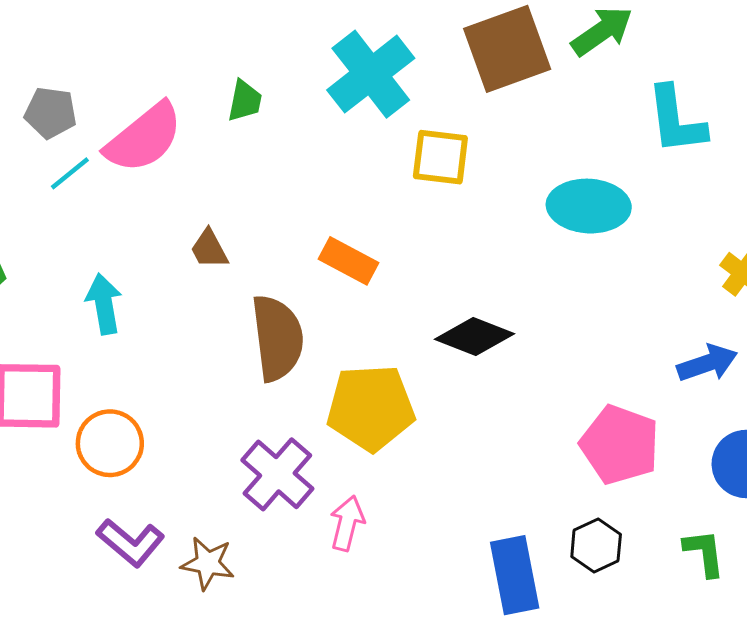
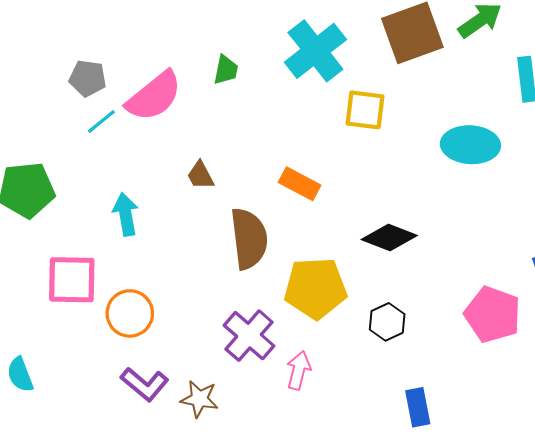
black hexagon: (596, 546) -> (387, 322), moved
blue rectangle: (515, 575) -> (418, 407), size x0.7

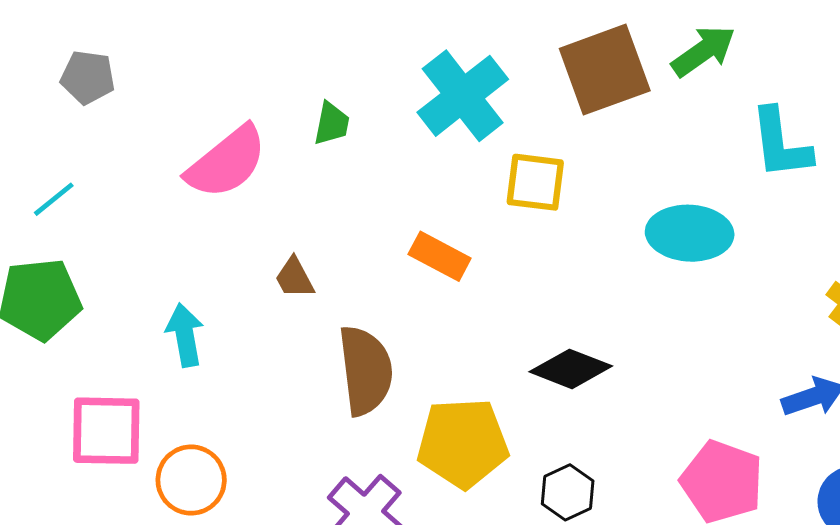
gray pentagon: (88, 78) -> (88, 77), moved
cyan line: (101, 122) -> (54, 199), moved
orange rectangle: (300, 184) -> (440, 256), moved

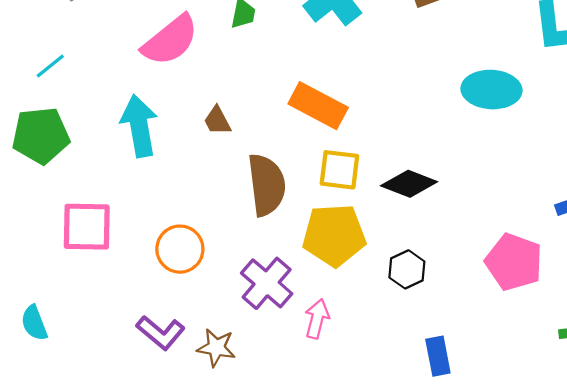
yellow square: (535, 182) -> (339, 170), moved
orange rectangle: (440, 256) -> (318, 106), size x1.4
cyan arrow: (185, 335) -> (139, 126), moved, size x1.4
orange circle: (191, 480) -> (180, 249), moved

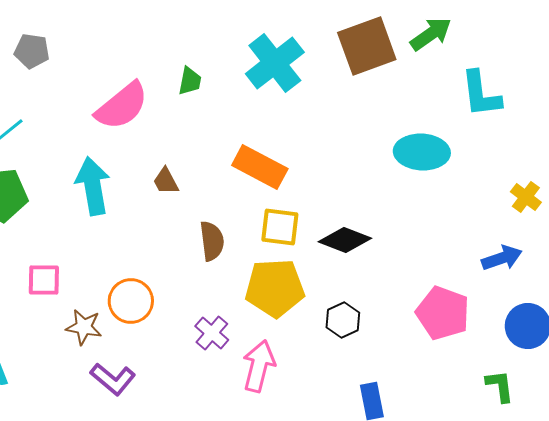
brown semicircle: (267, 185) -> (212, 241), size x0.7
pink square: (87, 227) -> (44, 280), size x0.7
purple cross: (267, 283) -> (212, 333), size x0.7
pink arrow: (317, 319) -> (259, 366), size x1.4
brown star: (216, 348) -> (84, 327), moved

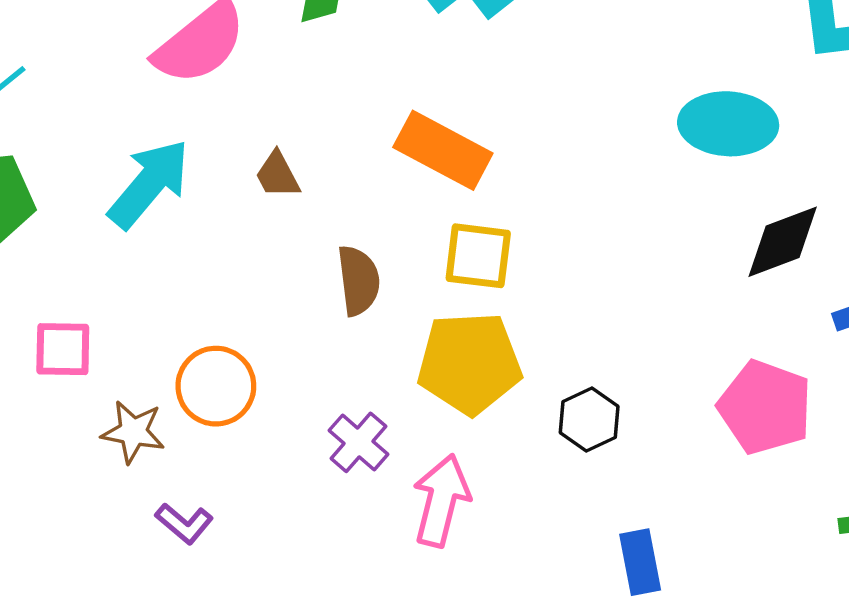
cyan arrow: (93, 186) -> (149, 184), turned 50
black diamond: (345, 240) -> (783, 242), moved, turned -42
purple L-shape: (113, 379) -> (184, 523), size x0.7

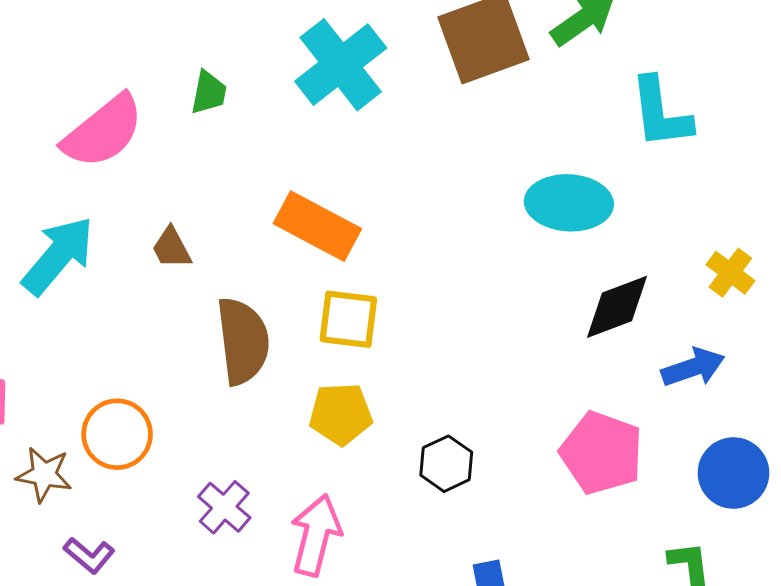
brown semicircle: (358, 280) -> (243, 341), size x1.4
yellow pentagon: (469, 363) -> (341, 414), size x0.7
purple cross: (358, 442) -> (224, 507), moved

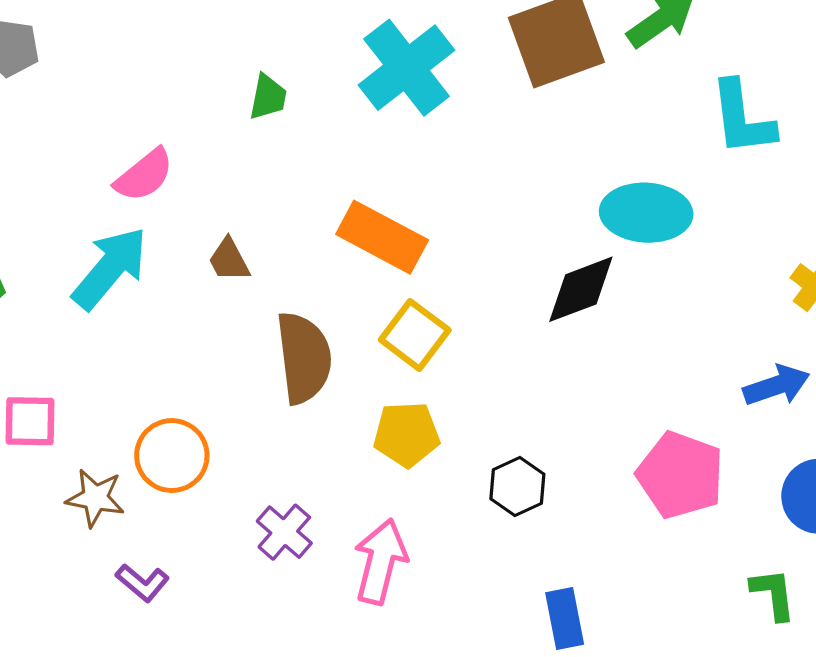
pink semicircle: (103, 131) -> (144, 175), moved, size x0.7
black diamond: (617, 307) -> (581, 289), moved
yellow square: (348, 319) -> (415, 335), turned 30

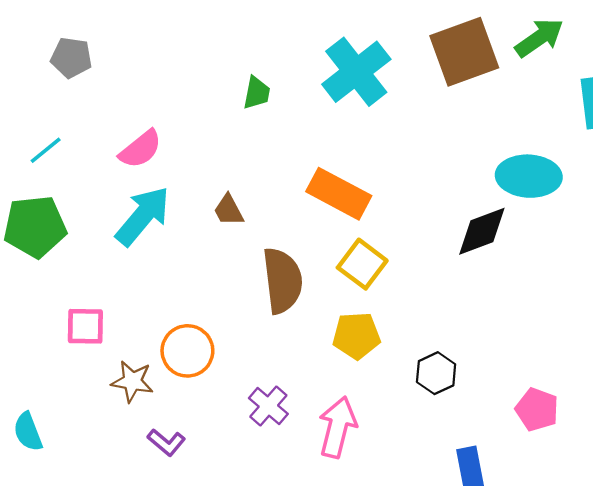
pink semicircle: (144, 175) -> (141, 149), moved
pink pentagon: (680, 475) -> (537, 410), moved, size x0.7

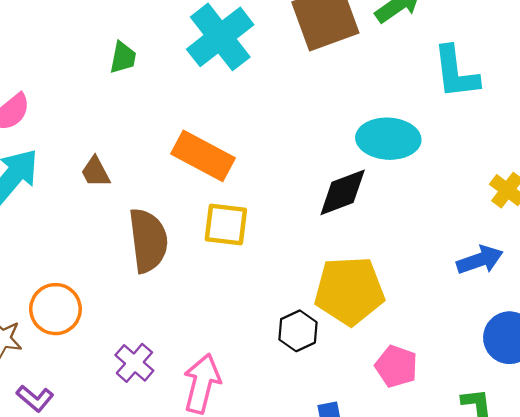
yellow square: (362, 264) -> (226, 224), turned -30
yellow pentagon: (356, 336) -> (349, 291), moved, size x1.5

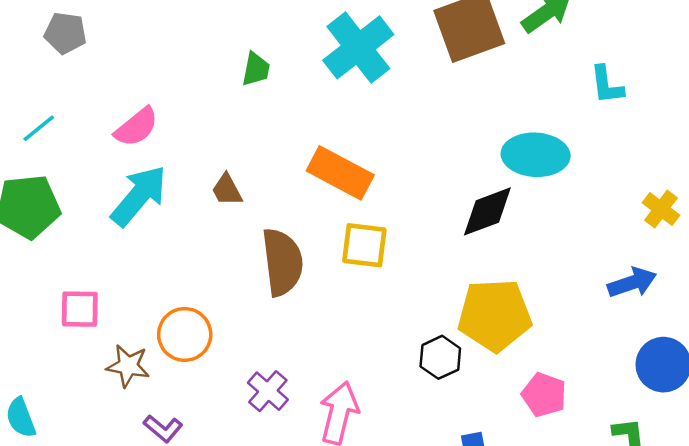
cyan L-shape: (456, 72) -> (607, 85), size x0.7

